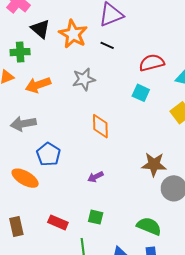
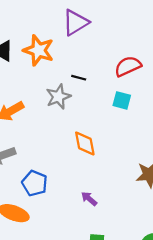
black line: (107, 45) -> (79, 78), moved
purple arrow: (95, 177) -> (89, 199), turned 77

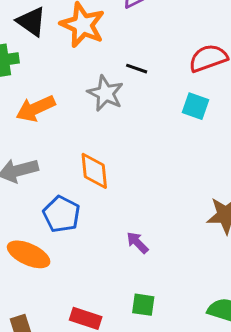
gray star: (58, 97) -> (106, 93), turned -30
orange diamond: (85, 144) -> (94, 171), moved

